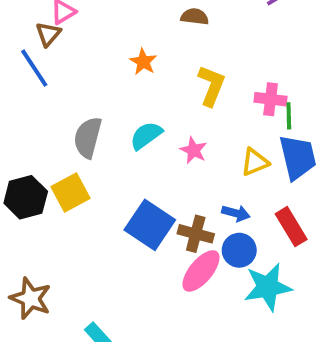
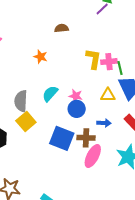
yellow L-shape: (211, 86) -> (93, 59), moved
yellow triangle: (255, 162) -> (108, 95), turned 35
yellow square: (71, 193) -> (26, 122), moved
blue circle: (239, 250) -> (77, 109), moved

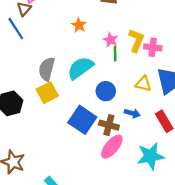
green line: (120, 68) -> (115, 54), moved
cyan semicircle: (50, 94) -> (80, 68), size x1.4
pink star: (76, 96) -> (111, 40), moved

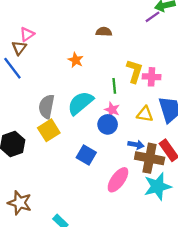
pink star: (111, 40) -> (112, 110), moved
blue square: (82, 120) -> (86, 155), size x0.7
brown cross: (109, 125) -> (150, 158), moved, size x1.4

